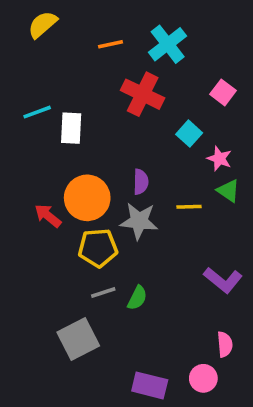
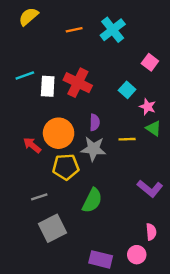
red cross: (143, 94) -> (78, 83), moved
gray line: (103, 293) -> (39, 197), moved
green semicircle: (137, 298) -> (92, 201), size x1.5

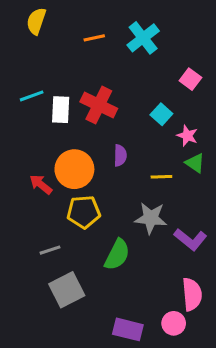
yellow semicircle: (28, 17) -> (36, 21), turned -30
gray star: (93, 149) -> (151, 218), moved
pink semicircle: (151, 232) -> (192, 294), size x1.5

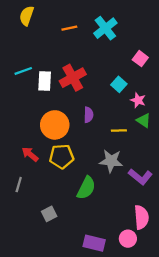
red cross: (99, 105) -> (73, 78), turned 35
red arrow: (41, 184) -> (30, 154), moved
gray line: (50, 250) -> (19, 185), moved, turned -56
gray square: (67, 290) -> (49, 214), size x0.6

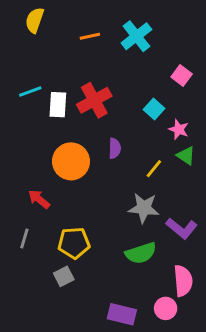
yellow line: (119, 131) -> (154, 169), turned -49
yellow pentagon: (61, 156) -> (74, 243), moved
green semicircle: (86, 188) -> (141, 253), moved, turned 45

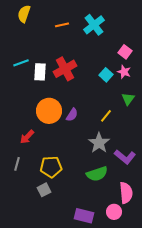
pink star: (179, 129) -> (124, 72), moved
purple semicircle: (115, 148) -> (72, 115), moved, turned 32
green triangle: (186, 156) -> (128, 99), moved, turned 32
red arrow: (39, 199) -> (27, 137), turned -84
gray star: (144, 208) -> (99, 143), turned 30

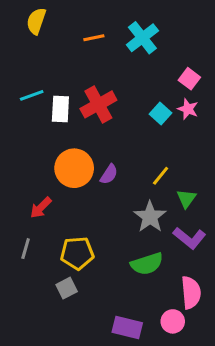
green triangle: (128, 99) -> (186, 199), moved

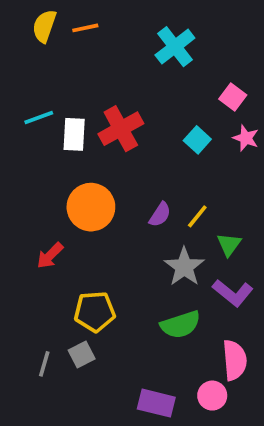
orange line: (94, 38) -> (85, 28), moved
pink star: (188, 109) -> (246, 138), moved
purple semicircle: (109, 174) -> (160, 215), moved
gray line: (26, 249) -> (44, 364), moved

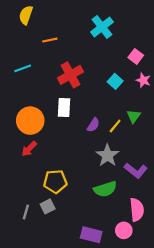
orange line: (85, 28) -> (50, 40), moved
white rectangle: (74, 134) -> (64, 108), moved
orange circle: (91, 207) -> (30, 121), moved
green triangle: (229, 244) -> (134, 116), moved

